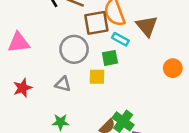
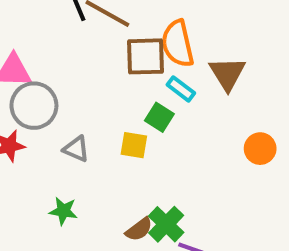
gray circle: (74, 49) -> (34, 106), moved
green square: (110, 58) -> (159, 117), turned 35

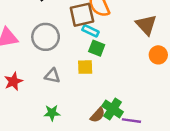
brown triangle: (227, 74) -> (146, 25), moved
cyan rectangle: (181, 89) -> (90, 31), moved
gray circle: (34, 106) -> (46, 37), moved

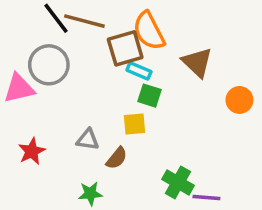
brown triangle: (146, 25) -> (197, 62), moved
gray circle: (46, 37) -> (49, 65), moved
brown semicircle: (98, 115) -> (117, 158), moved

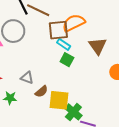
orange semicircle: (149, 31) -> (74, 23), turned 80
yellow square: (134, 124) -> (59, 100), moved, size x1.5
green star: (90, 193) -> (10, 98), moved

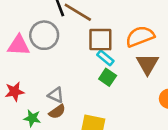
orange semicircle: (74, 23) -> (140, 36), moved
brown semicircle: (41, 91) -> (57, 112), moved

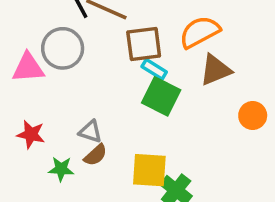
brown triangle: (147, 64) -> (215, 70), turned 45
green square: (108, 77) -> (161, 96), size x1.5
red star: (15, 92) -> (31, 134), turned 30

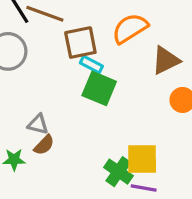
brown triangle: (215, 70) -> (166, 60), moved
yellow square: (149, 170) -> (142, 159), moved

